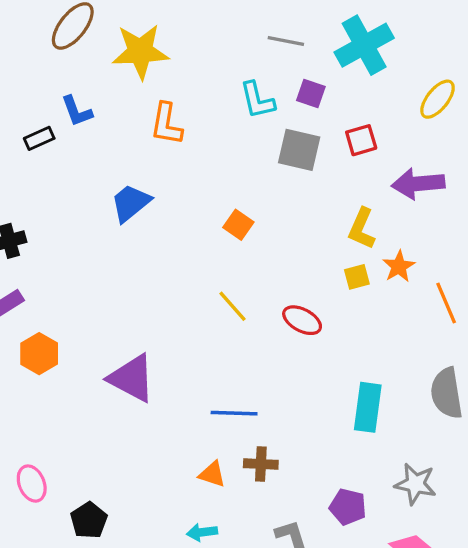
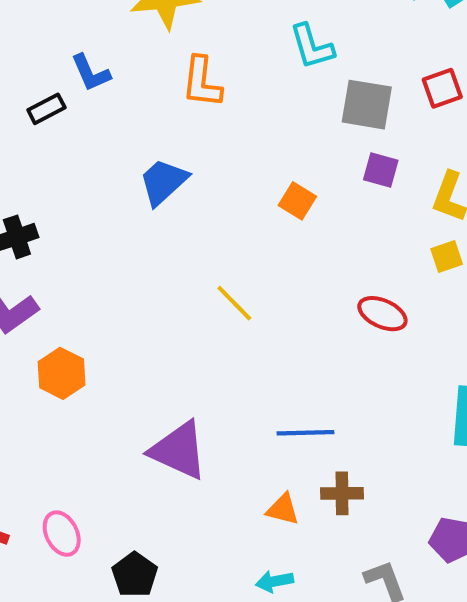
purple square: (311, 94) -> (381, 170), moved
yellow line: (232, 306) -> (234, 303), moved
purple triangle: (132, 378) -> (179, 450), moved

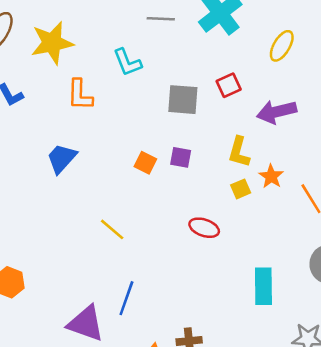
cyan L-shape: (312, 46) -> (127, 62), moved
purple square: (381, 170) -> (181, 157), moved
blue line: (305, 433) -> (126, 298), moved, turned -64

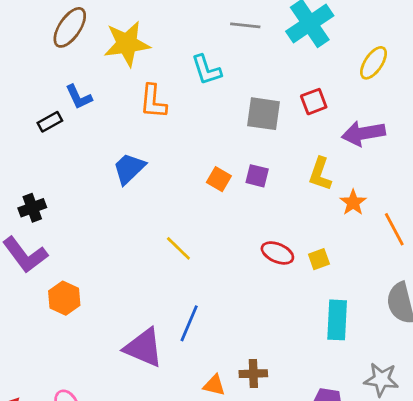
yellow square: (241, 189) -> (319, 259), moved

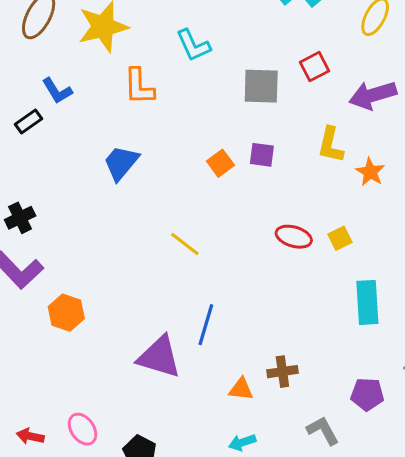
orange square: (219, 179) -> (220, 163), turned 30

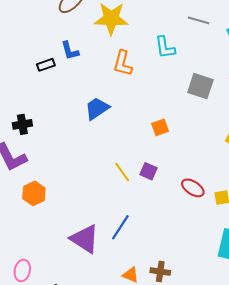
purple square: (262, 155) -> (149, 171), moved
pink ellipse: (83, 429) -> (22, 270), turned 30

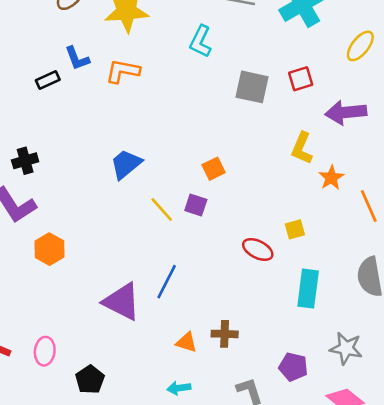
cyan L-shape: (165, 47) -> (201, 41), turned 40
orange L-shape: (123, 63) -> (123, 71), moved, turned 92
blue trapezoid: (97, 108) -> (126, 164), moved
orange square: (160, 127) -> (214, 169), moved
red ellipse: (193, 188) -> (258, 249), moved

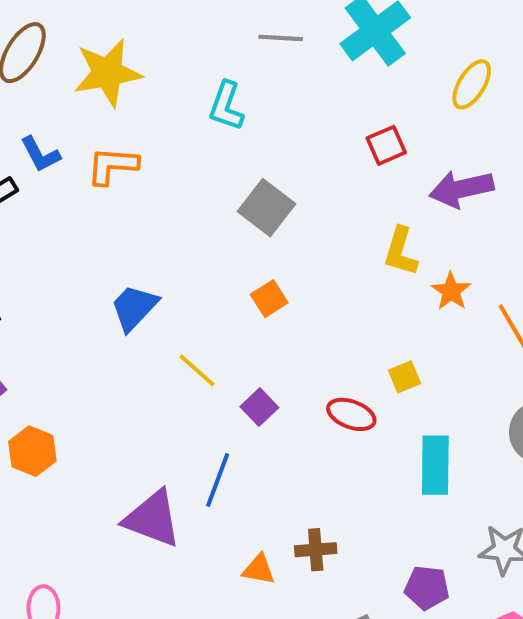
gray square: (252, 87) -> (267, 208), moved, turned 32
purple square: (196, 205) -> (259, 407), moved, turned 35

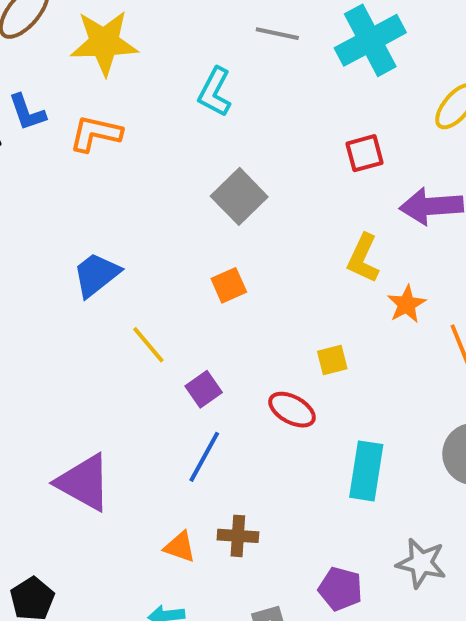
yellow square: (405, 377) -> (332, 360), moved
blue line: (218, 480) -> (204, 457), moved

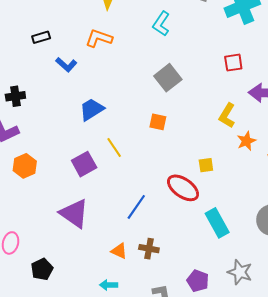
blue L-shape: (27, 112) -> (66, 65), moved, turned -35
orange square: (229, 285) -> (158, 122), turned 30
purple square: (204, 389) -> (84, 164), moved, size x1.4
red ellipse: (292, 410) -> (183, 188), size x1.4
cyan rectangle: (366, 471) -> (217, 223), turned -44

